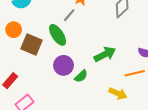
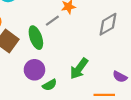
green arrow: (105, 54) -> (79, 69), turned 140

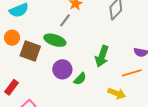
green ellipse: (36, 38) -> (55, 40), turned -35

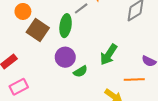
green ellipse: (55, 40) -> (66, 26), turned 65

